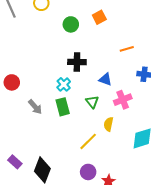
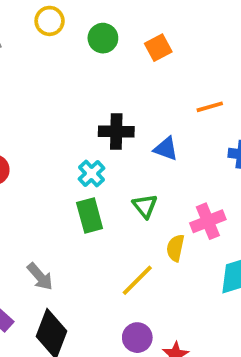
green circle: (71, 24) -> (103, 38), moved
blue triangle: (105, 79) -> (166, 149), moved
pink cross: (123, 100) -> (208, 221), moved
gray arrow: (35, 107) -> (40, 277), moved

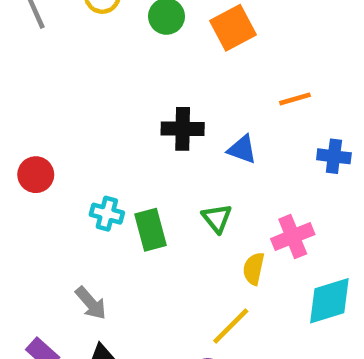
orange square: (158, 48) -> (233, 28), size x1.4
cyan cross: (91, 174) -> (107, 214), moved, turned -32
yellow line: (137, 280) -> (231, 326), moved

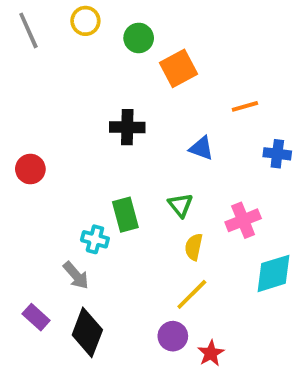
orange square: (233, 28) -> (179, 68), moved
black cross: (183, 129) -> (127, 127), moved
cyan cross: (107, 214) -> (95, 239), moved
yellow semicircle: (254, 269) -> (194, 247), moved

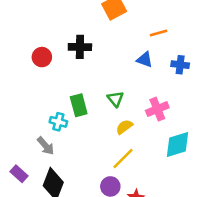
blue triangle: (201, 148) -> (145, 60), moved
red circle: (30, 169) -> (42, 57), moved
yellow semicircle: (194, 247) -> (124, 127), turned 42

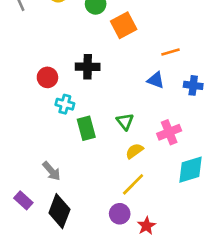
cyan cross: (58, 122) -> (65, 104), moved

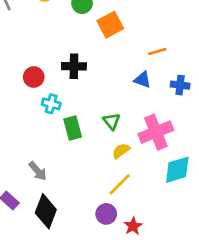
pink cross: (169, 132) -> (156, 132), size x1.4

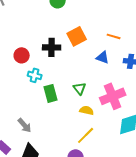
orange square: (110, 25) -> (77, 36), moved
orange line: (157, 51) -> (114, 36), turned 32
yellow semicircle: (121, 151) -> (87, 110), turned 48

